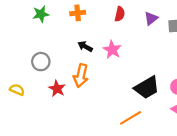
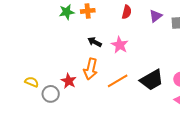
green star: (41, 14) -> (67, 12), moved
gray circle: (41, 62) -> (51, 94), moved
orange line: (131, 118) -> (118, 81), moved

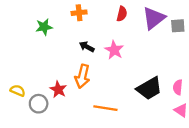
green star: (67, 12) -> (44, 27), moved
purple triangle: (156, 16) -> (154, 18), size x1.6
orange line: (118, 81) -> (105, 108), moved, turned 40

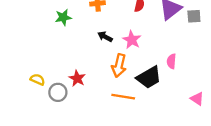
orange arrow: (82, 76) -> (119, 66), moved
pink semicircle: (178, 87) -> (171, 61), moved
black trapezoid: (149, 88) -> (149, 77), moved

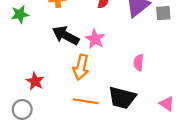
black arrow: (105, 37) -> (66, 35), size x1.6
black trapezoid: (149, 77) -> (122, 98), moved, turned 44
gray circle: (58, 92) -> (22, 109), moved

